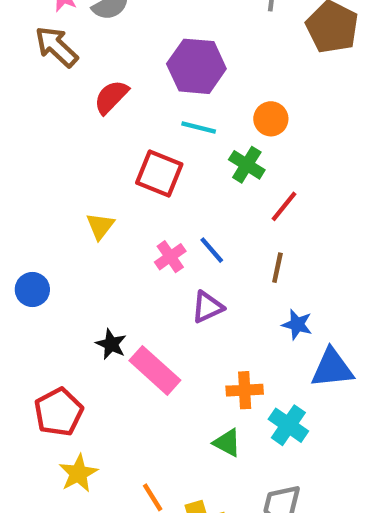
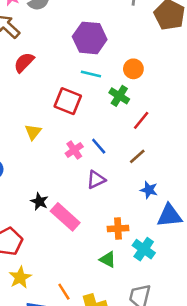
red semicircle: (111, 97) -> (24, 62), moved
brown line: (277, 268) -> (137, 156), turned 36

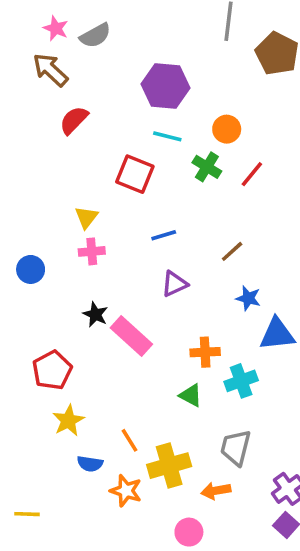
red line: (141, 120) -> (252, 174), moved
blue line: (99, 146) -> (164, 235), moved, turned -66
pink cross: (74, 150) -> (92, 251), moved, turned 30
cyan cross: (144, 249) -> (241, 381), turned 35

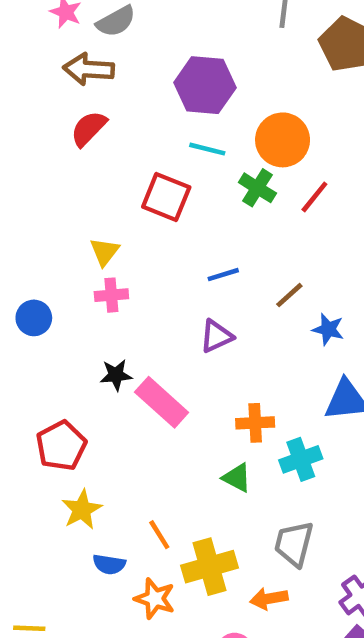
brown arrow: (50, 70) -> (89, 69), moved, turned -39
orange circle: (227, 129) -> (283, 140), size x1.5
blue line: (164, 235) -> (223, 275), moved
blue star: (248, 298) -> (328, 329), moved
black star: (95, 314) -> (116, 375), turned -30

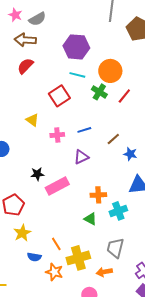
red square: (166, 197) -> (59, 96), turned 35
yellow triangle: (105, 252) -> (32, 120), turned -32
pink cross: (111, 295) -> (57, 135), moved
pink rectangle: (162, 402) -> (57, 186), turned -70

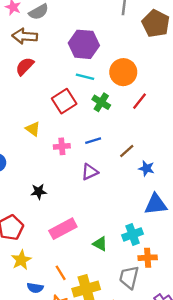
green cross: (99, 92) -> (101, 102), moved
pink rectangle: (57, 186) -> (63, 229), moved
orange cross: (98, 195) -> (148, 258), moved

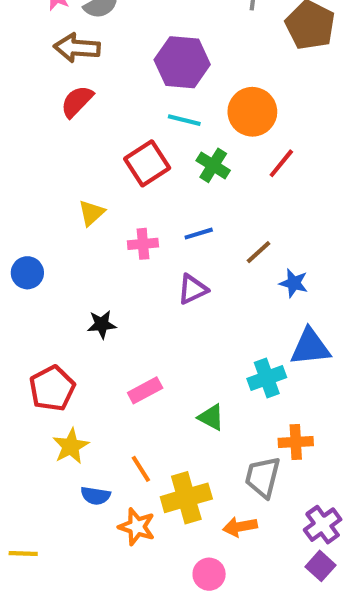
yellow triangle: (33, 129) -> (91, 213), turned 42
pink rectangle: (63, 229) -> (145, 390), size x0.7
cyan cross: (133, 234) -> (267, 378), moved

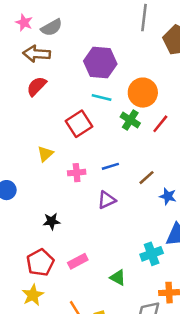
green cross: (213, 165) -> (130, 120), moved
red pentagon: (52, 388) -> (40, 263), moved

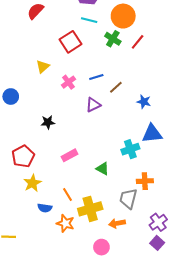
pink cross: (77, 173) -> (68, 82), turned -32
brown line: (147, 178) -> (116, 87), moved
red pentagon: (40, 263) -> (23, 156), moved

